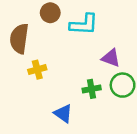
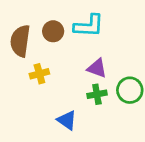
brown circle: (50, 13) -> (53, 31), moved
purple triangle: (111, 58) -> (97, 68), moved

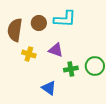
purple triangle: (97, 68) -> (56, 50), moved
yellow cross: (39, 74) -> (29, 54), turned 32

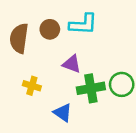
yellow cross: (29, 54) -> (32, 86), moved
green cross: (71, 69) -> (91, 88), size x1.5

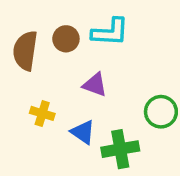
green cross: (91, 88) -> (120, 149), moved
blue triangle: (63, 113) -> (83, 132), moved

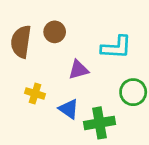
cyan L-shape: (110, 32) -> (116, 47), moved
purple triangle: (95, 85) -> (78, 70), turned -35

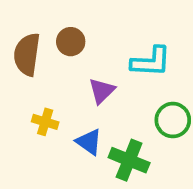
purple triangle: (78, 70) -> (102, 91), turned -30
green cross: (100, 123) -> (129, 160), turned 32

